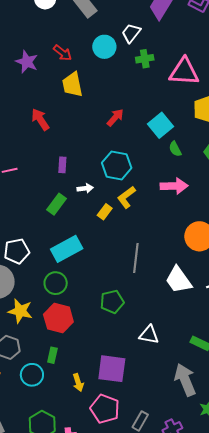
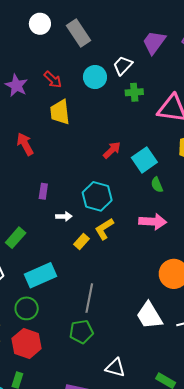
red arrow: (115, 117) -> (112, 150), moved
green rectangle: (56, 204) -> (16, 238), moved
gray line: (136, 258) -> (89, 298), moved

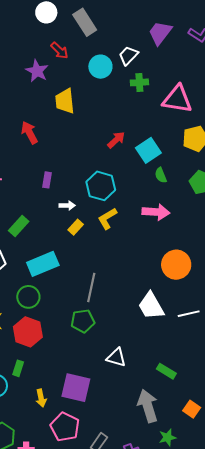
red arrow: (53, 80) -> (60, 51), moved
purple star: (16, 85) -> (37, 71), moved
yellow rectangle: (81, 242) -> (76, 227), moved

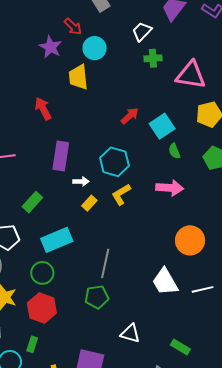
cyan circle: (100, 67) -> (95, 48), moved
purple rectangle: (47, 180) -> (61, 156), size x1.8

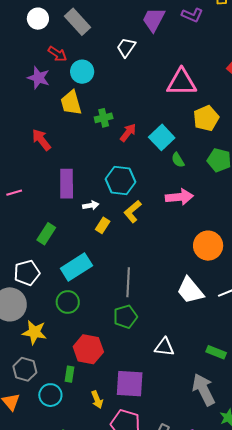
green cross: (153, 58) -> (104, 118), moved
red hexagon: (42, 308) -> (88, 349), moved

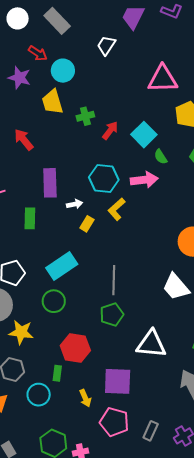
pink arrow: (179, 197) -> (144, 180), moved
green rectangle: (46, 234) -> (30, 218), moved, turned -30
white triangle: (164, 347) -> (151, 344), size x1.5

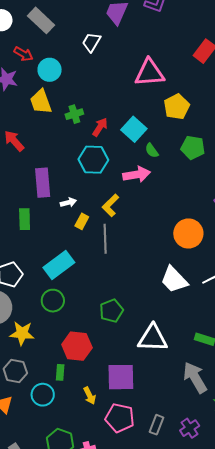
cyan hexagon: (104, 179) -> (93, 160), moved
gray line: (114, 280) -> (105, 239), moved

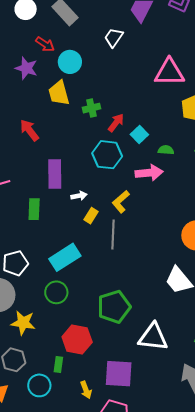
cyan square: (134, 129) -> (139, 134), moved, size x0.7
green semicircle: (152, 151) -> (166, 150), turned 126
green pentagon: (111, 311) -> (114, 307), size x1.4

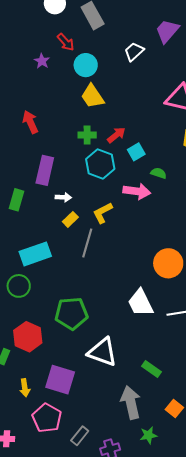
purple star: (26, 68) -> (42, 61), size x0.7
yellow trapezoid: (59, 93) -> (92, 96), moved, turned -32
green cross: (92, 108) -> (87, 135), moved

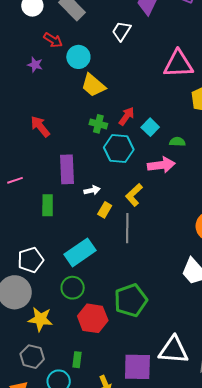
green cross: (87, 135) -> (98, 124), turned 30
red hexagon: (28, 337) -> (93, 318), moved
white triangle: (102, 352) -> (174, 350), moved

